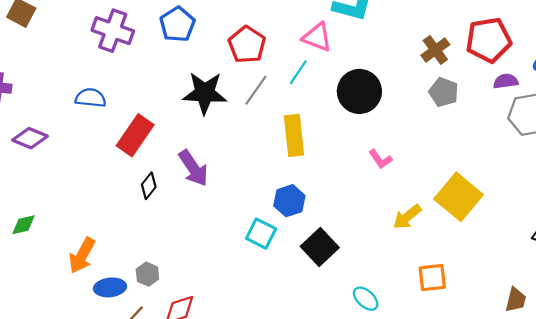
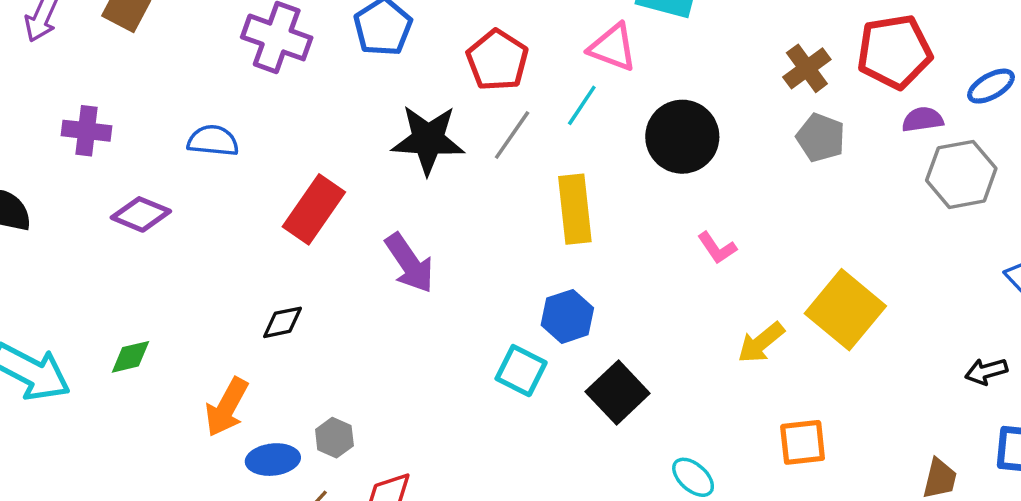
blue semicircle: (91, 98) -> (213, 141), moved
black diamond: (149, 186) -> (283, 322), moved, turned 40

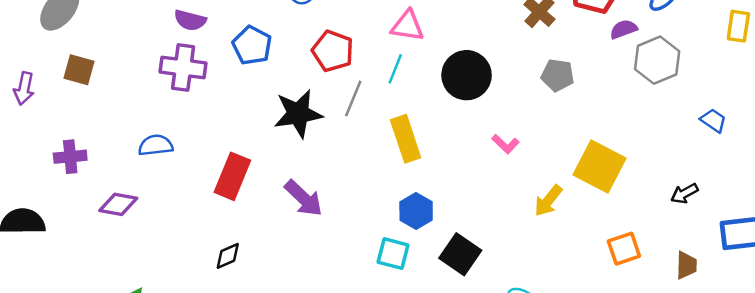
gray pentagon: (821, 138) -> (558, 75), moved
black arrow: (986, 371) -> (684, 193), moved
orange square: (803, 442) -> (624, 249), moved

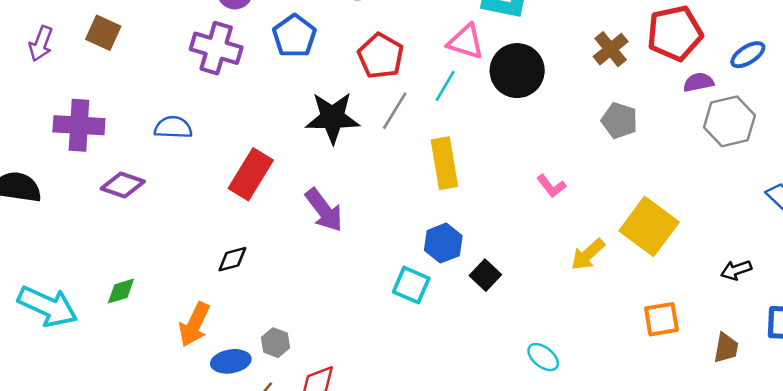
black circle: (467, 75) -> (517, 71), moved
purple cross: (70, 157) -> (79, 125), size x1.4
black square: (460, 254) -> (485, 275), moved, size x0.7

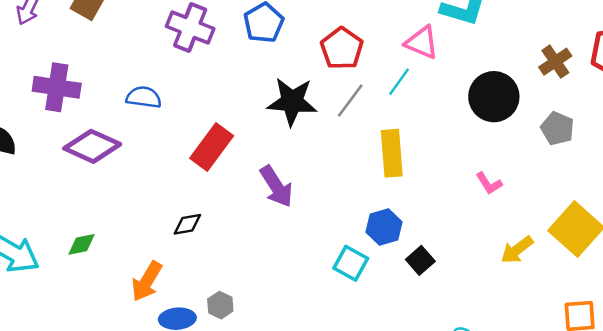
black circle: (517, 71) -> (494, 97), moved
purple diamond: (123, 185) -> (92, 146), size x1.4

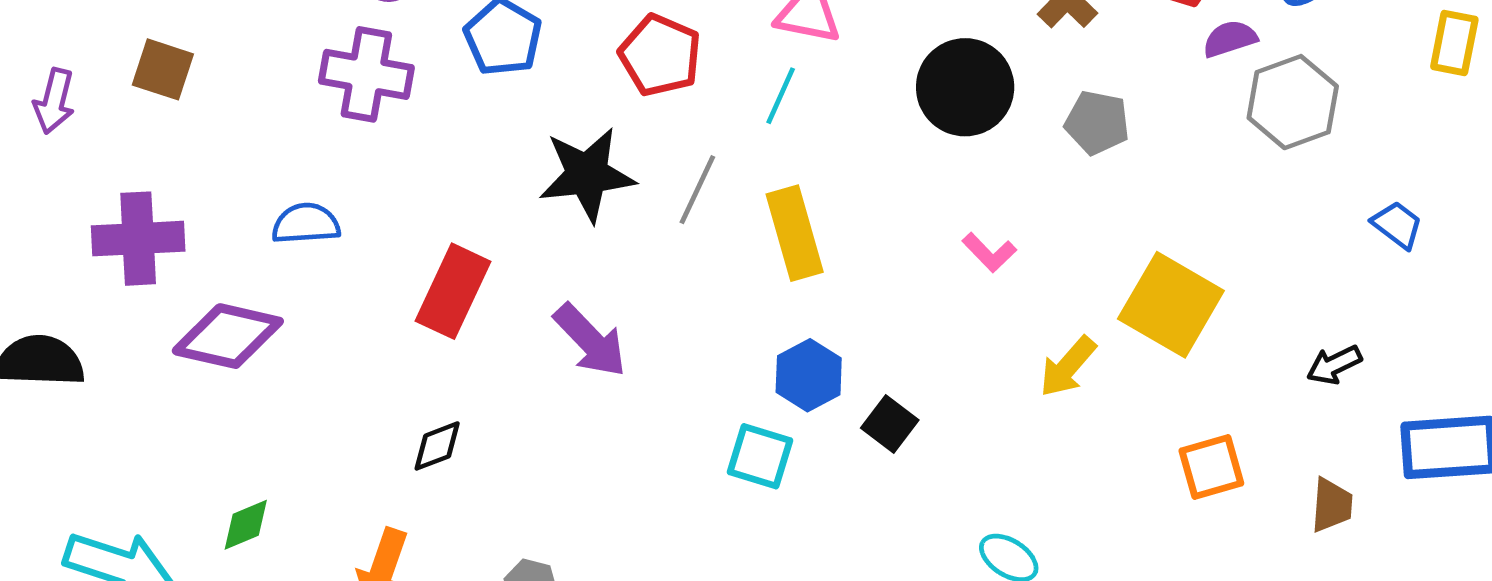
gray line: (350, 100) -> (697, 190), moved

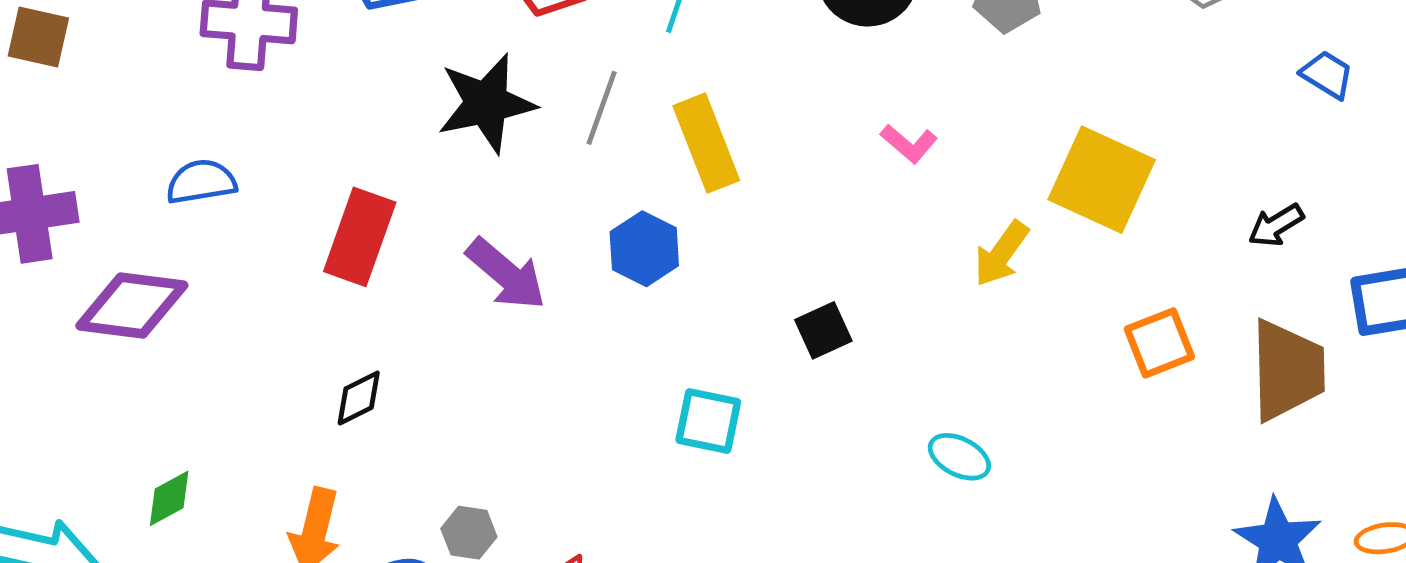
blue hexagon: (809, 375) -> (644, 249), moved
black square: (890, 424) -> (823, 330), turned 34
cyan square: (760, 456) -> (708, 421), moved
brown trapezoid: (1332, 505) -> (1287, 370), size x1.8

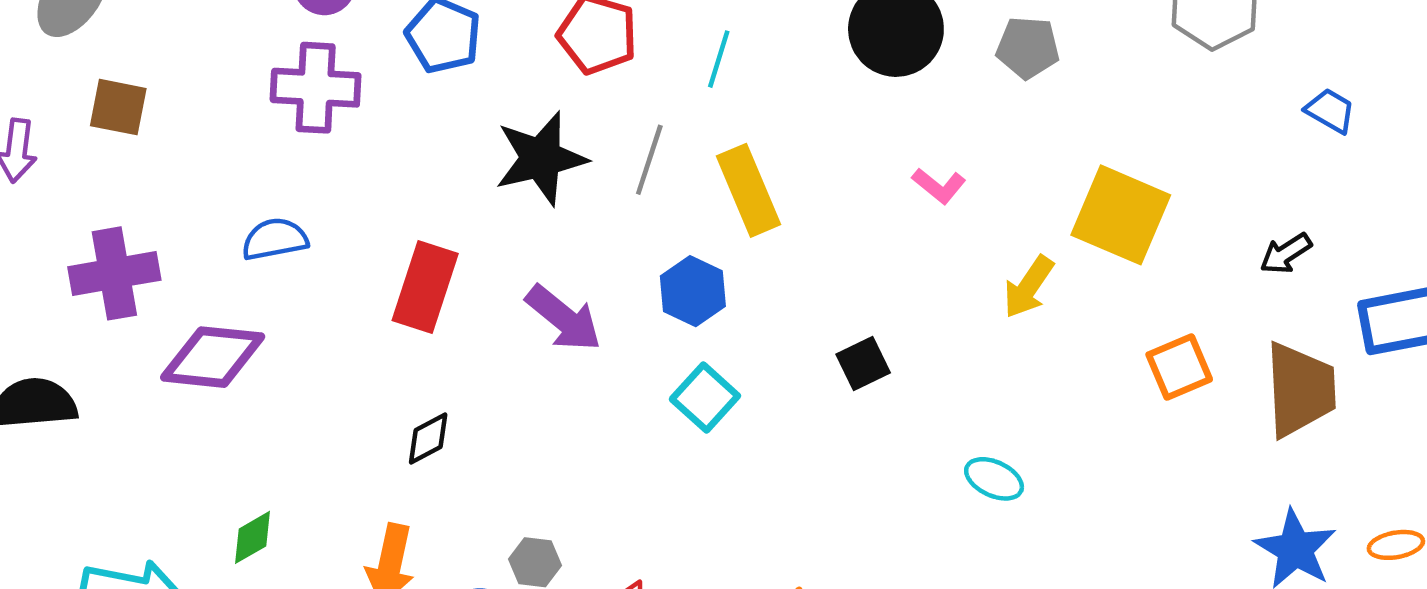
cyan square: (708, 421) -> (705, 397), moved, turned 32

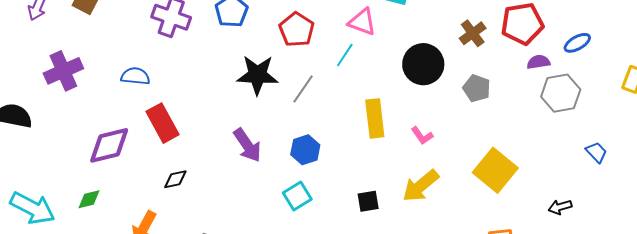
yellow rectangle: (748, 190) -> (375, 118), moved
purple cross: (114, 273) -> (63, 71), turned -30
red rectangle: (425, 287) -> (162, 123), moved, turned -63
yellow arrow: (1028, 287) -> (421, 186), moved, size x1.4
purple diamond: (213, 357) -> (109, 145), moved, turned -36

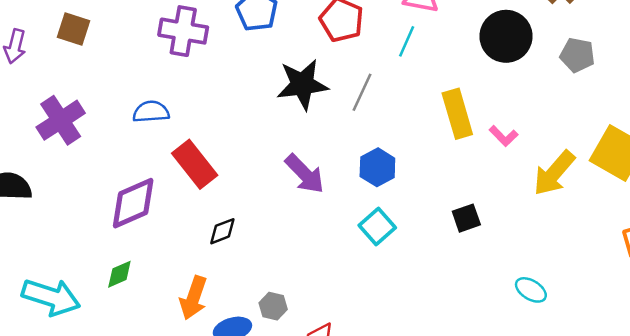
pink L-shape: (422, 136) -> (504, 136), moved
yellow arrow: (421, 186) -> (554, 173), moved

